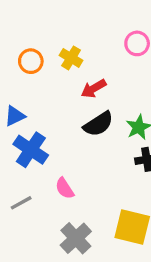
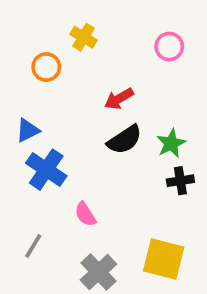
yellow cross: (71, 58) -> (84, 37), moved
gray line: (21, 203) -> (33, 246), moved, turned -30

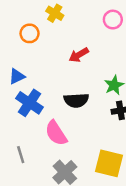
black semicircle: (125, 140) -> (76, 100), moved, turned 30
pink semicircle: (85, 214) -> (56, 133), size x1.5
gray line: (33, 246) -> (21, 155), turned -48

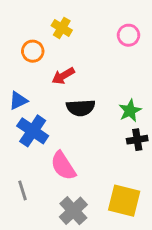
red arrow: (79, 55) -> (63, 76), moved
black semicircle: (76, 100) -> (81, 108), moved

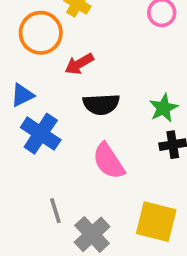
orange circle: (33, 51) -> (41, 33), size x1.5
pink semicircle: (63, 166) -> (109, 161), moved
gray line: (23, 190) -> (55, 211), moved

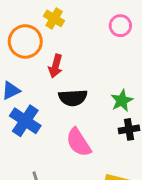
red arrow: (79, 64) -> (56, 66), turned -45

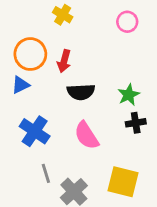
orange circle: (25, 41) -> (30, 54), moved
blue cross: (25, 121) -> (35, 131), moved

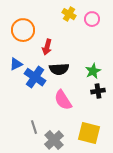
yellow cross: (63, 15) -> (69, 14), moved
orange circle: (30, 54) -> (23, 30), moved
blue cross: (35, 131) -> (35, 77), moved

